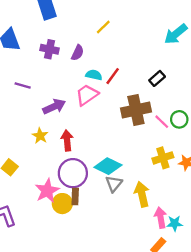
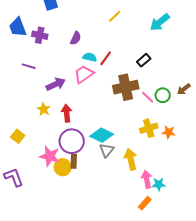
yellow line: (103, 27) -> (115, 16), moved
purple cross: (49, 49) -> (40, 35), moved
pink star: (47, 191) -> (50, 156), turned -30

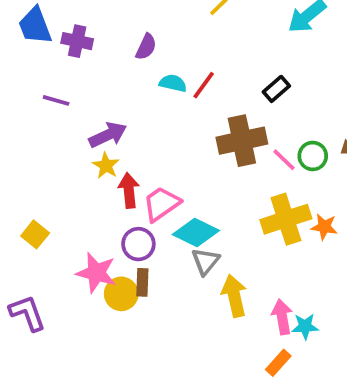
pink trapezoid: (84, 74) -> (161, 204), moved
yellow star: (44, 109) -> (106, 166), moved
yellow cross: (149, 128) -> (286, 219), size x1.4
purple circle: (72, 141) -> (138, 244), size x0.7
yellow arrow: (131, 159) -> (234, 296), moved

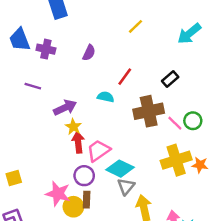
cyan semicircle: (173, 83) -> (106, 97), moved
yellow star: (106, 166) -> (73, 127), moved
yellow square: (35, 234) -> (14, 178), moved, turned 35

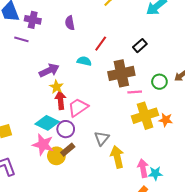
purple semicircle: (89, 53) -> (70, 23), turned 144
purple line: (33, 86) -> (21, 39), moved
pink line: (175, 123) -> (135, 92), moved, turned -48
cyan diamond: (120, 169) -> (47, 123), moved
brown rectangle: (87, 200) -> (68, 150), turned 48

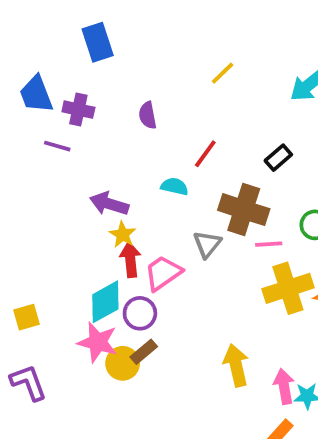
purple arrow: (49, 70) -> (109, 204), turned -138
brown cross: (121, 73) -> (244, 210), turned 30
cyan diamond: (47, 123) -> (105, 302), turned -55
gray triangle: (102, 138) -> (207, 244), moved

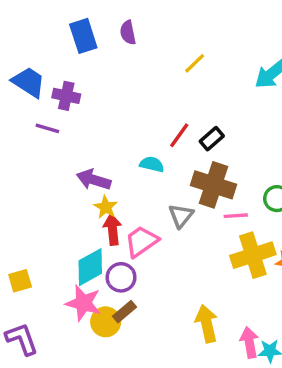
blue trapezoid: (36, 94) -> (29, 82), turned 144
purple semicircle: (148, 115) -> (128, 32), moved
black rectangle: (278, 158) -> (212, 139), moved

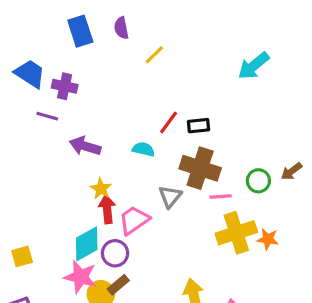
yellow line: (195, 63) -> (154, 55), moved
black rectangle: (212, 139) -> (199, 126), turned 35
purple arrow: (94, 180) -> (85, 146), moved

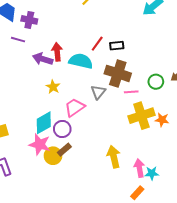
cyan semicircle: (143, 149) -> (81, 61), size x1.6
red arrow: (107, 209) -> (57, 52), moved

